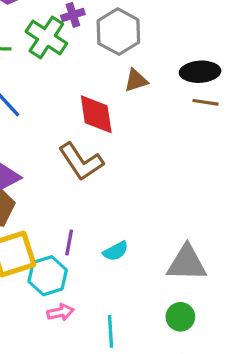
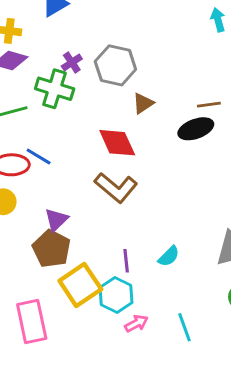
black ellipse: (200, 72) -> (196, 129), moved

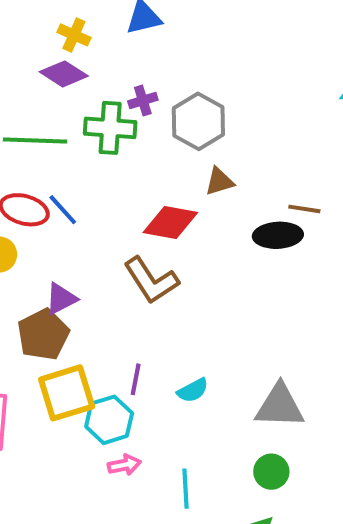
green cross: (55, 89) -> (110, 128), turned -30
red diamond: (117, 143) -> (170, 223), turned -72

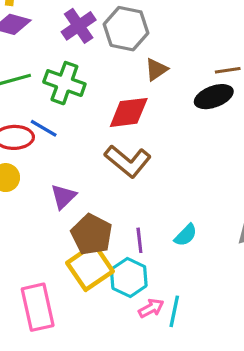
purple cross: (143, 101) -> (79, 26), size x1.5
green cross: (110, 128) -> (64, 83), moved, turned 33
brown pentagon: (43, 334) -> (92, 234), moved
cyan line: (185, 489) -> (174, 311), moved, turned 32

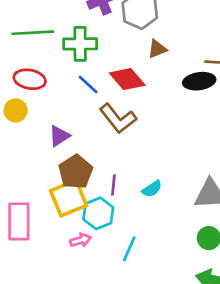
green cross: (64, 83) -> (80, 44), turned -32
red diamond: (129, 112) -> (127, 79), turned 44
blue line: (44, 128) -> (88, 84), moved
pink arrow: (151, 308) -> (80, 240), moved

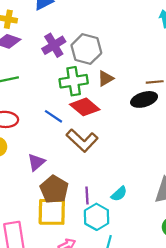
green cross: (80, 44) -> (74, 81), moved
yellow square: (69, 198) -> (52, 212), turned 32
cyan hexagon: (98, 213) -> (97, 217), moved

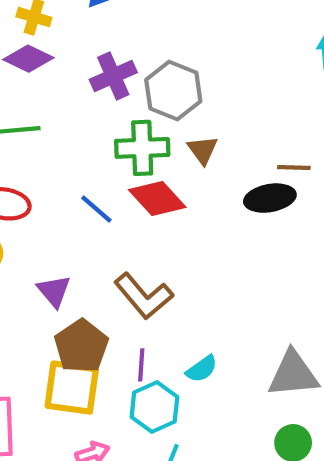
brown triangle: (106, 78) -> (203, 150), turned -42
brown L-shape: (82, 140) -> (144, 296), moved
purple triangle: (36, 162) -> (54, 291), turned -36

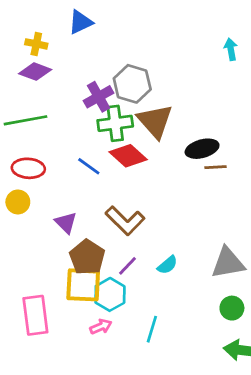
purple cross: (113, 76) -> (99, 97), moved
brown triangle: (203, 150) -> (155, 121), size x1.8
brown line: (294, 168) -> (216, 167), moved
purple line: (141, 365) -> (128, 266), turned 45
cyan hexagon: (154, 407) -> (110, 294), moved

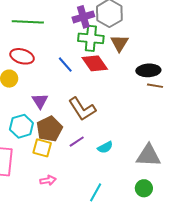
brown triangle: (155, 121) -> (120, 43), size x0.7
yellow square: (83, 285) -> (42, 148), size x0.7
cyan hexagon: (110, 294) -> (21, 126), moved
cyan line: (152, 329) -> (96, 192), moved

